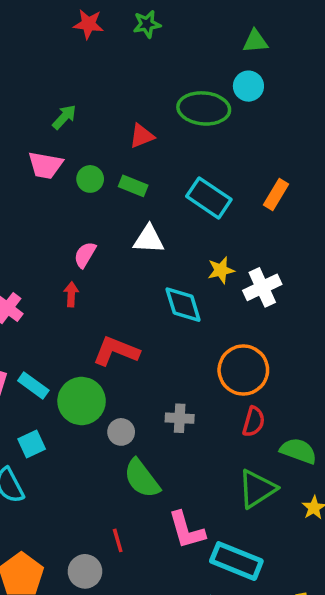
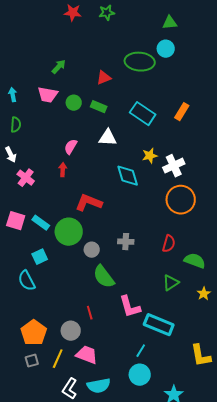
orange circle: (243, 370) -> (181, 200), moved
green triangle: (257, 489) -> (171, 283), size x0.7

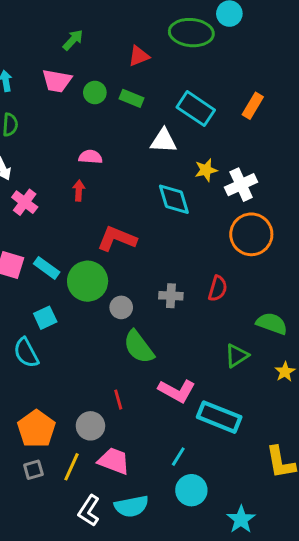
white triangle: (108, 138) -> (164, 141), moved
pink semicircle: (71, 147) -> (90, 157), turned 63
red semicircle: (169, 244) -> (218, 288), moved
pink L-shape: (130, 307) -> (177, 391), turned -45
cyan line: (141, 351) -> (178, 457), moved

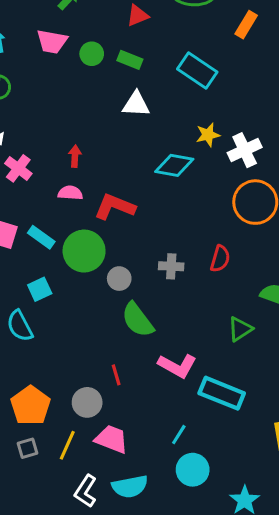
orange rectangle: (253, 106) -> (246, 25), moved
white triangle: (164, 141) -> (136, 104), moved
pink semicircle: (90, 157) -> (70, 193), moved
cyan diamond: (174, 199) -> (174, 165), turned -63

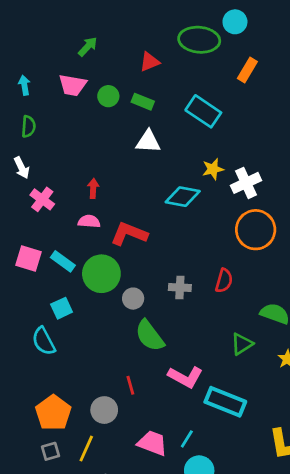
pink trapezoid: (112, 439) -> (152, 443), moved

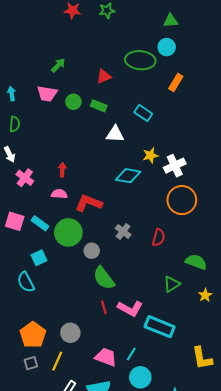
cyan rectangle: (203, 111) -> (143, 113), size x0.7
white triangle: (148, 142) -> (115, 134), moved
gray cross: (180, 288) -> (123, 231), moved, turned 35
red line: (130, 385) -> (104, 307), moved

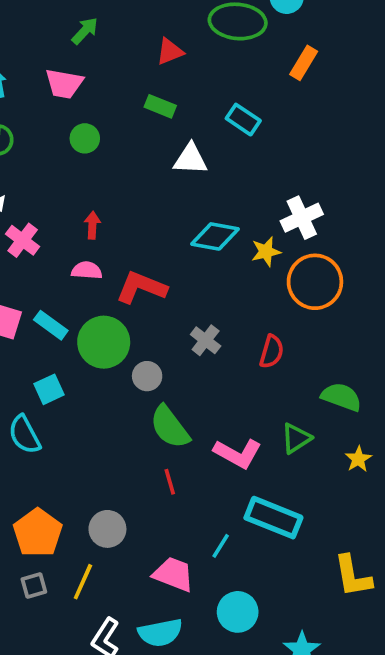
green circle: (73, 102) -> (85, 138), moved
yellow star: (150, 155) -> (266, 252), moved
pink L-shape: (130, 308) -> (238, 453), moved
cyan line: (131, 354) -> (221, 546), moved

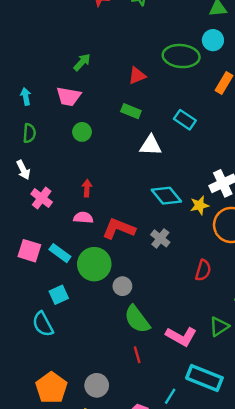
cyan diamond: (215, 236) -> (166, 196), turned 40
gray cross: (206, 340) -> (160, 238), moved

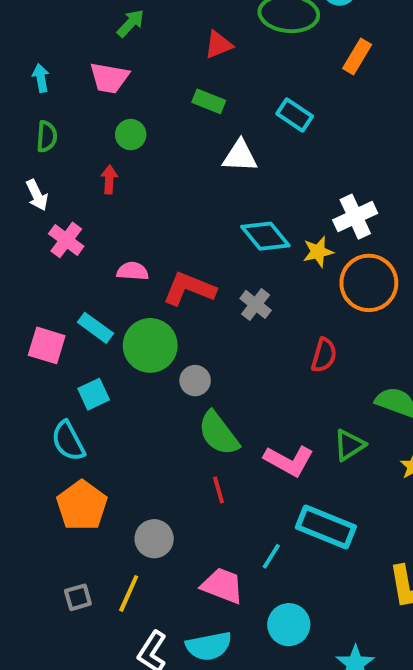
red arrow: (87, 188) -> (109, 179), moved
pink square: (29, 251) -> (47, 345), moved
orange pentagon: (51, 388) -> (82, 506), moved

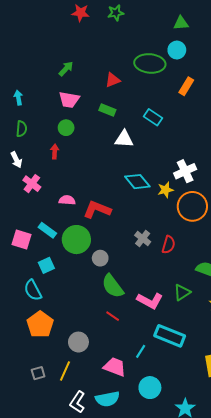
pink trapezoid: (109, 78) -> (69, 100), moved
gray cross: (256, 304) -> (143, 238), moved
red line: (219, 490) -> (113, 316), turned -40

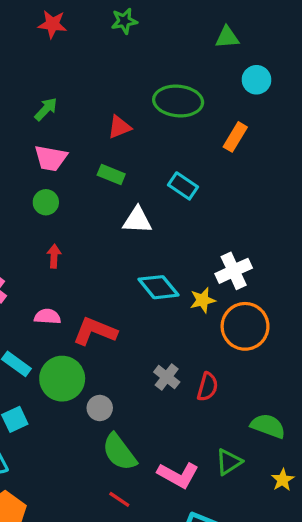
red star: (81, 13) -> (52, 24), moved
cyan circle: (177, 50) -> (256, 80), moved
red arrow: (55, 151) -> (54, 256), moved

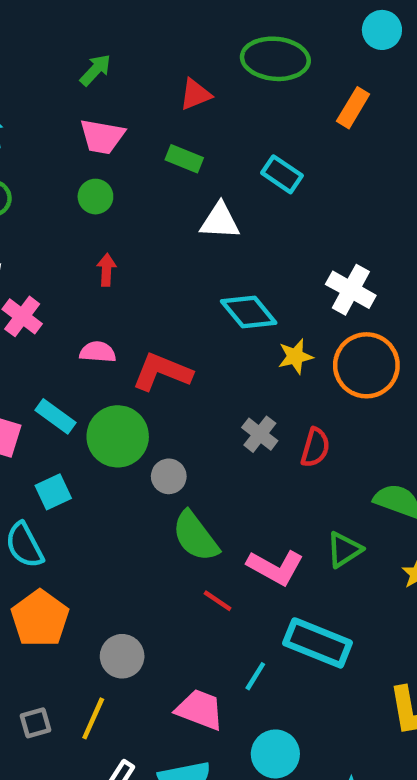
white cross: (234, 271) -> (351, 290), turned -36
yellow star: (203, 300) -> (295, 356), moved
red line: (119, 499) -> (218, 601), moved

